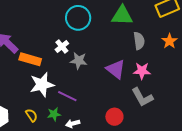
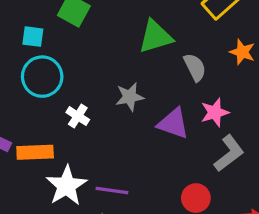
cyan circle: (78, 18) -> (42, 77), moved
gray star: (79, 61) -> (130, 97), moved
gray L-shape: (142, 97) -> (229, 153), turned -80

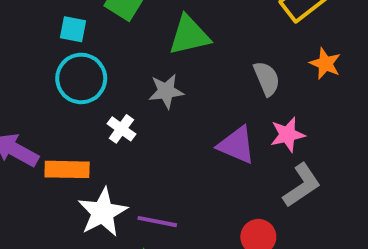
green triangle: (156, 37) -> (189, 35), moved
gray star: (130, 97) -> (166, 91), moved

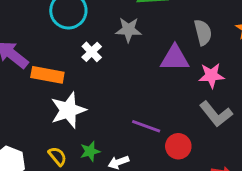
purple triangle: (237, 145) -> (175, 58), moved, turned -32
gray L-shape: (302, 185) -> (216, 114), turned 76
purple line: (157, 222) -> (146, 126), moved

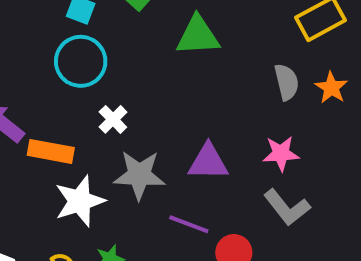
gray star: (128, 30) -> (139, 175), moved, size x1.4
gray semicircle: (203, 32) -> (287, 82), moved
purple triangle: (175, 58) -> (208, 162), moved

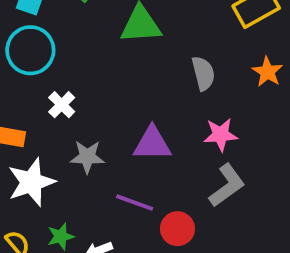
gray semicircle: (287, 82) -> (203, 73), moved
gray star: (139, 175) -> (87, 157), size x0.7
gray L-shape: (287, 207) -> (227, 185), turned -87

